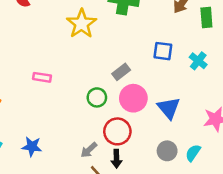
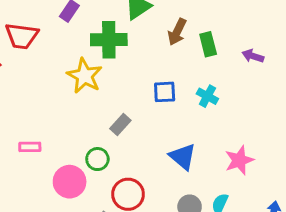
yellow star: (82, 24) -> (85, 76), moved
pink circle: (133, 98) -> (70, 182), moved

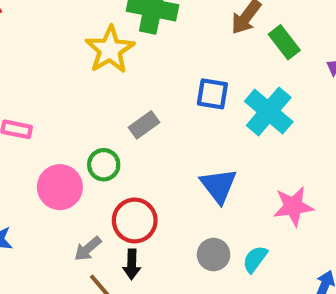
green rectangle: (208, 44) -> (284, 42), turned -35
cyan cross: (207, 96) -> (269, 111), size x1.6

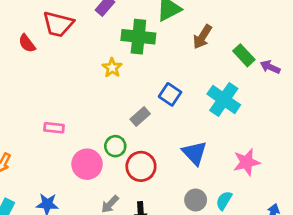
green rectangle: (284, 42) -> (244, 55), moved
yellow star: (110, 50) -> (112, 68), size x0.6
blue square: (212, 94) -> (170, 94), moved, turned 30
red circle: (135, 220) -> (141, 166), moved

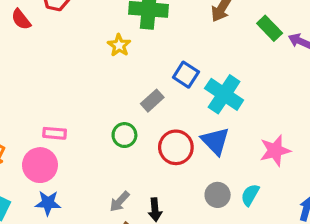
cyan cross: (224, 99) -> (224, 94), moved
pink rectangle: (54, 128) -> (55, 133), moved
pink circle: (87, 164) -> (40, 165), moved
red circle: (141, 166) -> (176, 147), moved

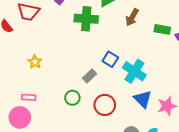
green rectangle: (270, 28) -> (162, 29), turned -35
yellow star: (119, 45) -> (35, 62), moved
blue triangle: (215, 141) -> (143, 99), moved

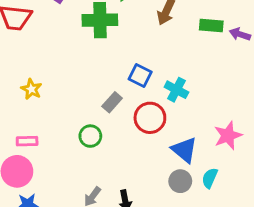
cyan cross: (134, 71) -> (176, 90), size x0.7
blue triangle: (143, 99) -> (184, 150), moved
red circle: (105, 105) -> (150, 118), moved

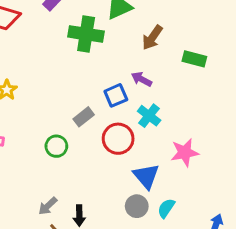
purple arrow: (240, 34) -> (141, 79), moved
blue square: (140, 75) -> (116, 95), turned 30
pink star: (228, 136) -> (185, 153), moved

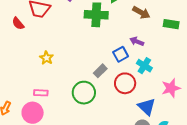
brown arrow: (152, 37) -> (141, 13), turned -90
green circle: (56, 146) -> (84, 93), size x1.5

